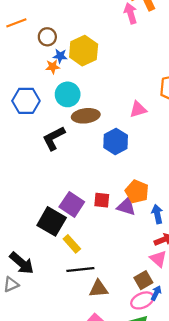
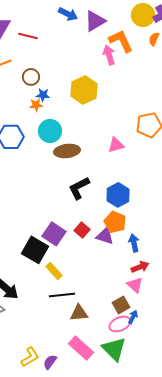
yellow hexagon: (84, 51) -> (84, 90), moved
black L-shape: (54, 138) -> (79, 188), moved
blue hexagon: (116, 141) -> (118, 195), moved
red square: (102, 200) -> (82, 230), turned 35

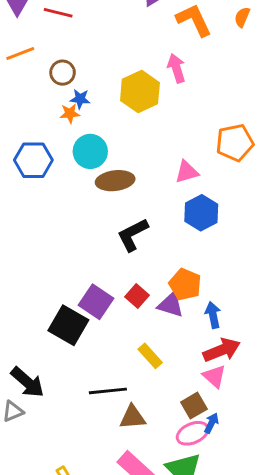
pink arrow: (109, 55) -> (176, 68), moved
blue hexagon: (118, 195) -> (201, 213), moved
red arrow: (140, 267) -> (222, 350), size x1.4
yellow rectangle: (54, 271) -> (150, 356), moved

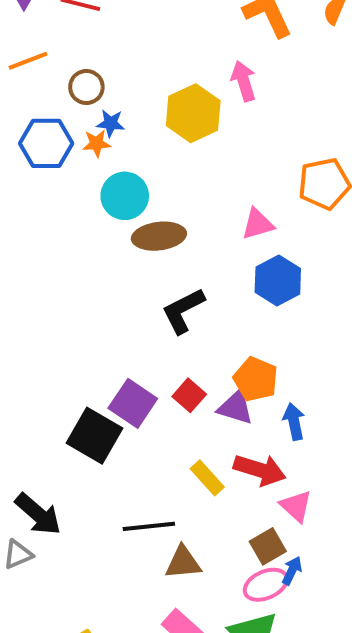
blue hexagon: (33, 160) -> (46, 143), moved
red arrow: (222, 350) -> (260, 470), moved, turned 39

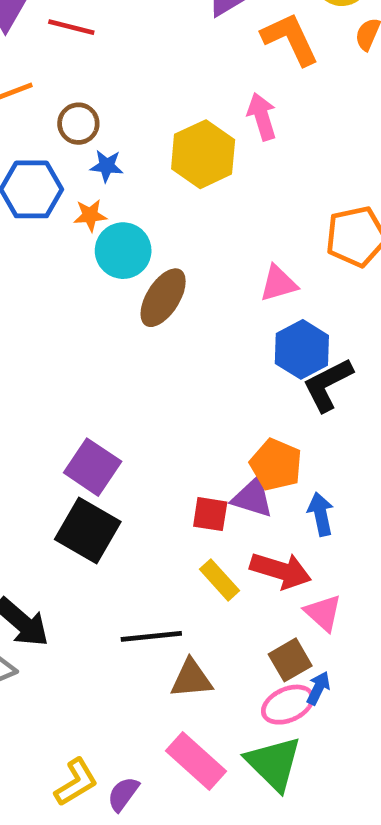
orange star: (96, 143) -> (90, 215), moved
brown ellipse: (159, 236) -> (163, 298), turned -51
black L-shape: (183, 311) -> (328, 385), moved
red square: (189, 395) -> (210, 514), moved, turned -32
purple square: (133, 403) -> (93, 467), moved

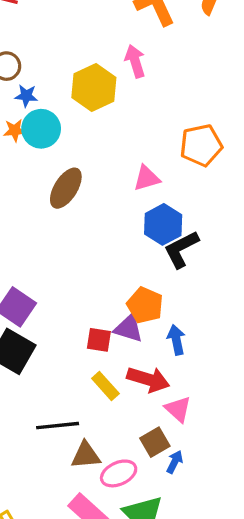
cyan circle: (123, 251) -> (41, 129), moved
pink ellipse: (288, 705) -> (119, 473), moved

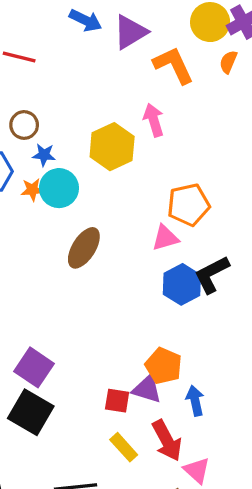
orange pentagon: (201, 145) -> (188, 205), moved
black L-shape: (181, 249) -> (212, 274), moved
red arrow: (148, 379) -> (167, 440), turned 45

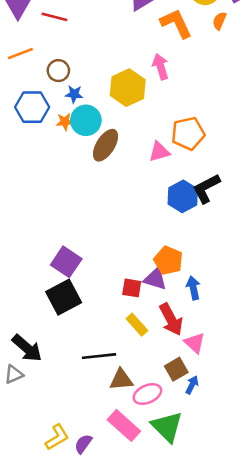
pink triangle: (165, 238) -> (159, 152), moved
brown ellipse: (84, 248) -> (106, 145), moved
black square: (31, 412) -> (64, 297), turned 32

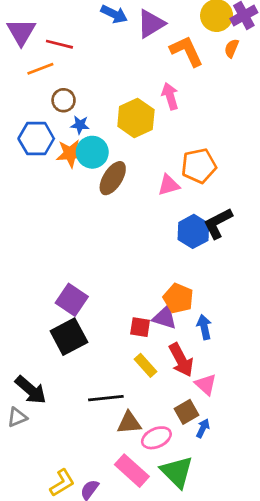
orange line: (20, 54) -> (40, 69), moved
orange star: (65, 122) -> (70, 154), size x1.5

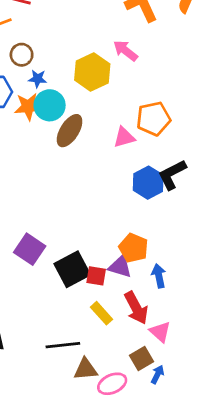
pink arrow: (170, 96) -> (125, 51), turned -35
black square: (69, 337) -> (72, 269), moved

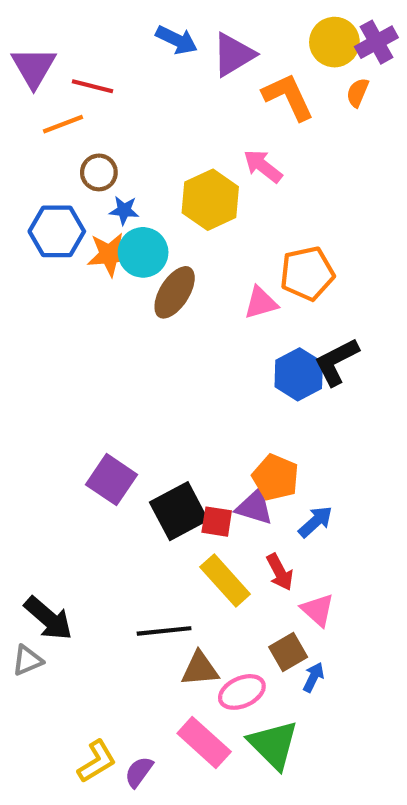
blue arrow: (159, 276) -> (316, 522), turned 60
red arrow: (136, 308) -> (280, 572), size x0.7
yellow rectangle: (102, 313) -> (225, 581), size x1.4

